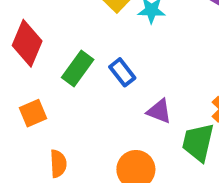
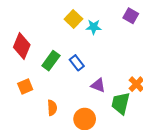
orange semicircle: (58, 164) -> (52, 108), moved

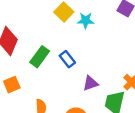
purple triangle: (98, 85) -> (90, 83), turned -40

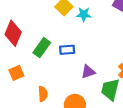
blue rectangle: (67, 59) -> (67, 50), turned -56

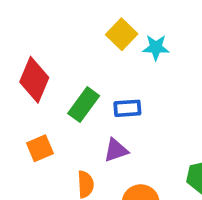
purple triangle: (88, 72) -> (116, 150), moved

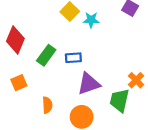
purple triangle: (116, 150) -> (89, 84), moved, size x1.5

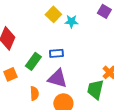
green rectangle: (46, 55) -> (33, 61), moved
purple triangle: (89, 84) -> (57, 78), moved, turned 35

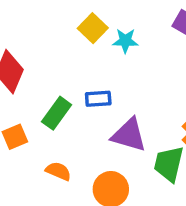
purple triangle: (57, 78) -> (129, 135), moved
orange semicircle: (34, 93) -> (58, 171), turned -64

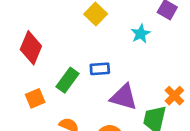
cyan star: (125, 41) -> (141, 34), moved, turned -30

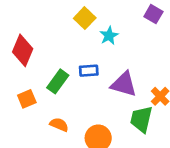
cyan star: (141, 34) -> (109, 36), moved
purple triangle: (124, 97) -> (124, 84), moved

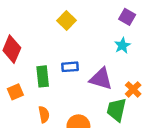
cyan star: (109, 36) -> (122, 45), moved
green rectangle: (58, 81) -> (43, 76), turned -42
orange semicircle: (59, 125) -> (44, 114), turned 56

